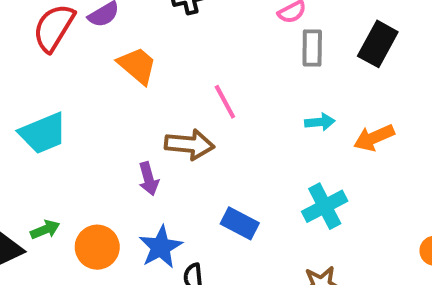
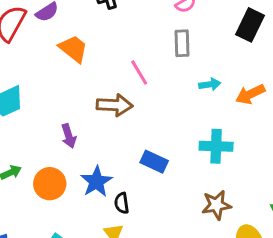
gray rectangle: (312, 48) -> (182, 43), moved
purple arrow: (149, 179) -> (69, 136), moved
cyan cross: (325, 206) -> (216, 146), turned 32

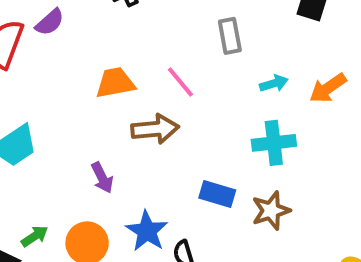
orange trapezoid: (73, 49) -> (115, 83), moved, turned -40
cyan cross: (216, 146) -> (274, 143), moved
brown star: (216, 205) -> (271, 211), moved

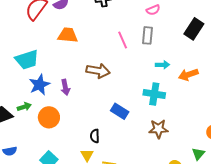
pink line: (180, 82) -> (123, 40), moved
orange trapezoid: (115, 83) -> (68, 35), moved
brown star: (271, 211) -> (158, 129), moved
blue star: (147, 231) -> (39, 85), moved

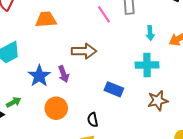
cyan arrow: (162, 65) -> (150, 33), turned 96
blue star: (39, 85) -> (39, 76), moved
purple arrow: (65, 87) -> (64, 74), moved
orange circle: (49, 117) -> (56, 108), moved

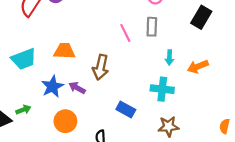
orange trapezoid: (46, 20) -> (64, 51), moved
brown arrow: (84, 51) -> (101, 67), turned 95
purple arrow: (64, 74) -> (77, 88), turned 133

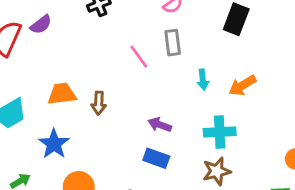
brown arrow: (101, 67) -> (99, 103), moved, size x0.7
purple arrow: (77, 88) -> (160, 125), moved
cyan cross: (162, 89) -> (220, 132), moved

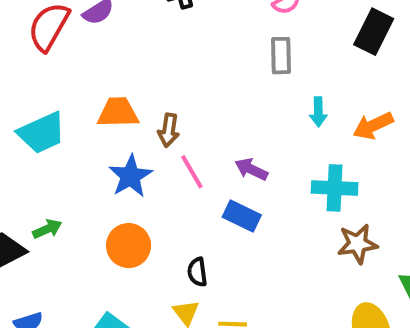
pink line: (139, 57) -> (192, 172), moved
blue star: (54, 144) -> (130, 176), moved
brown star: (217, 171) -> (358, 244), moved

